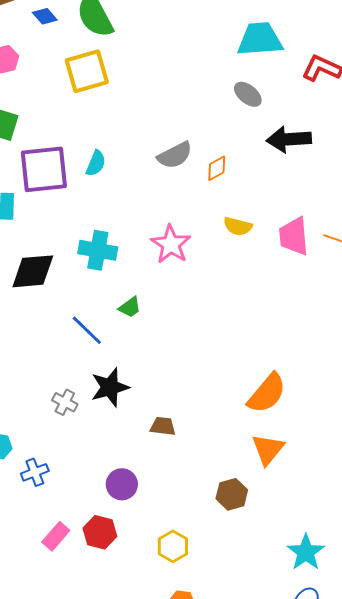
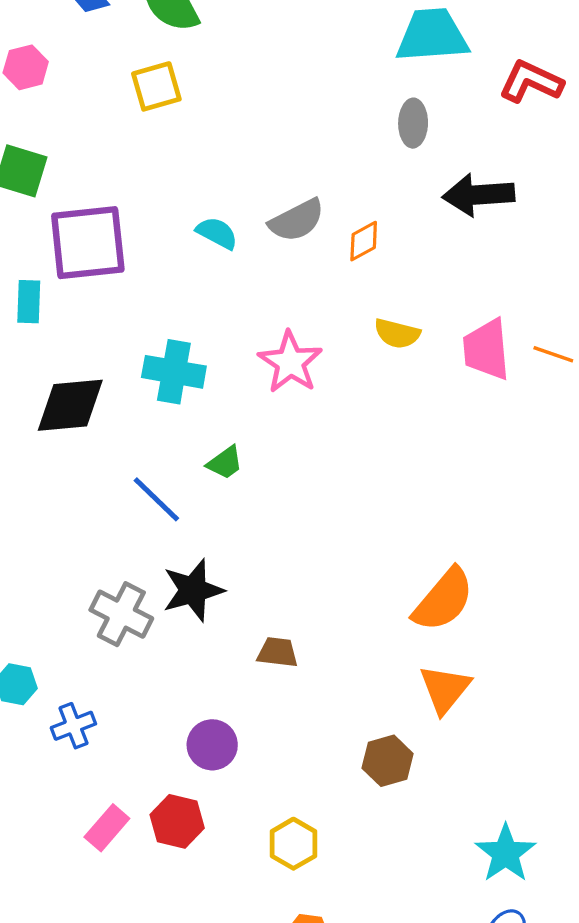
yellow square: (87, 71) -> (156, 86), size x0.7
gray ellipse: (248, 94) -> (413, 123), turned 52
cyan semicircle: (96, 163) -> (217, 233), moved, turned -84
gray cross: (65, 402) -> (121, 614), size x1.5

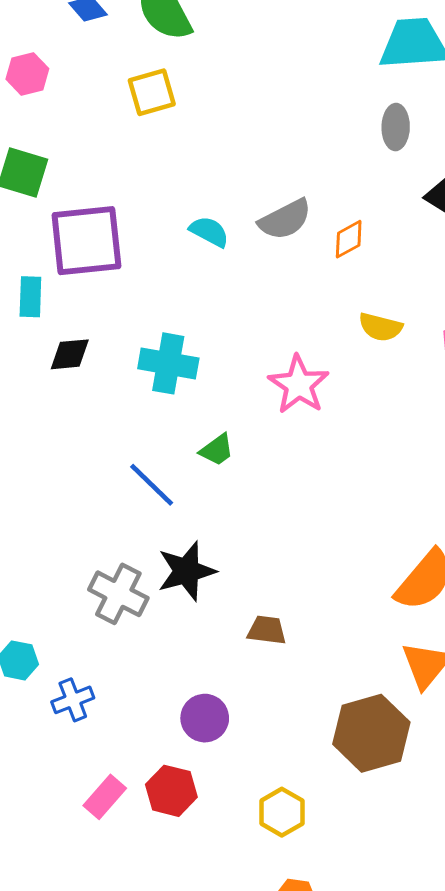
pink star: (290, 362) -> (299, 385), moved
black diamond: (70, 405) -> (70, 354), moved, size x0.6
brown hexagon: (388, 761) -> (371, 733), size x1.6

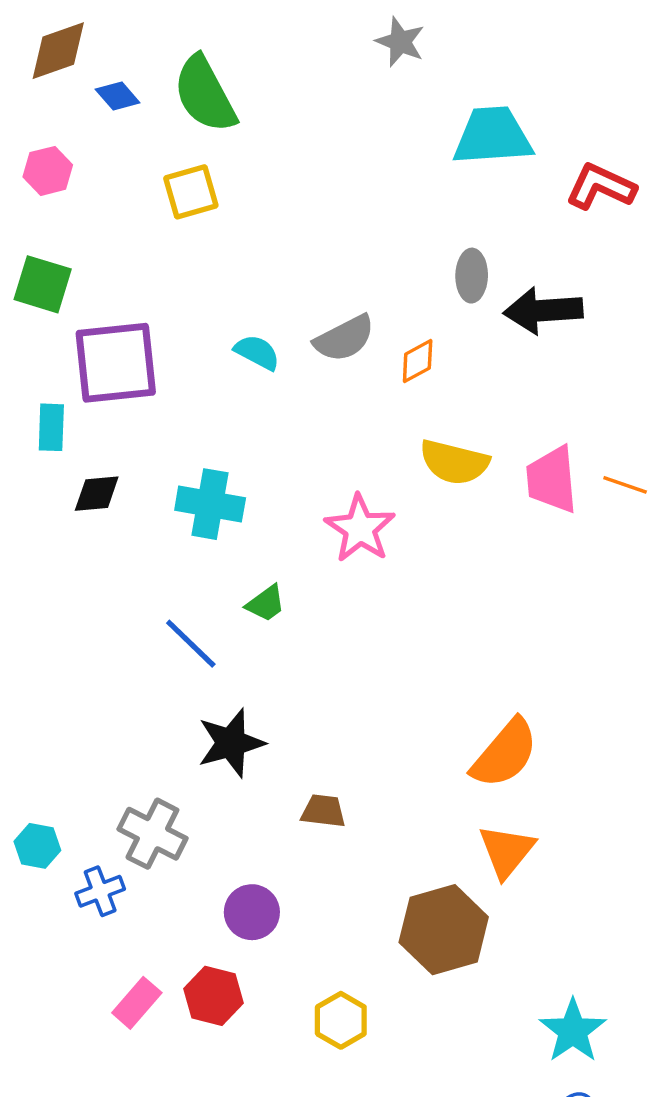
gray ellipse: (396, 127) -> (472, 276), moved
yellow semicircle: (380, 327) -> (454, 462), size x1.4
gray cross: (118, 594) -> (152, 834), moved

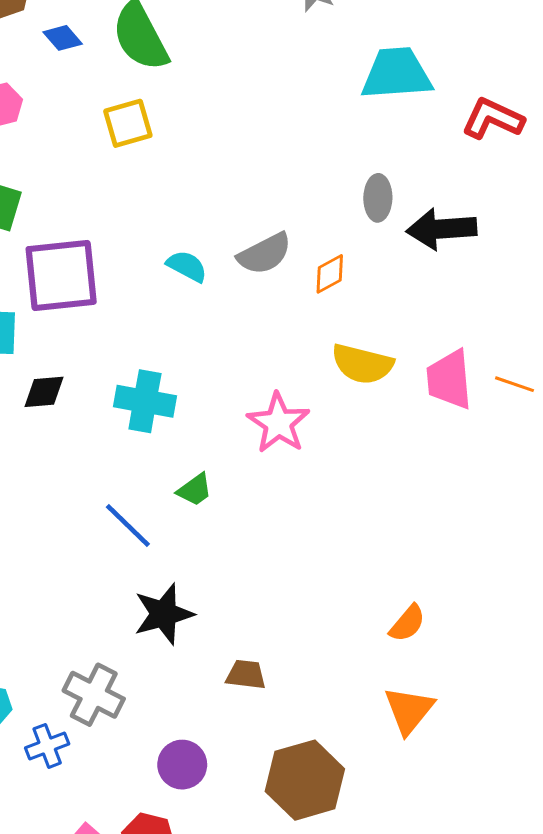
orange semicircle: (505, 753) -> (407, 623), size x0.6
brown hexagon: (444, 930) -> (305, 780), moved

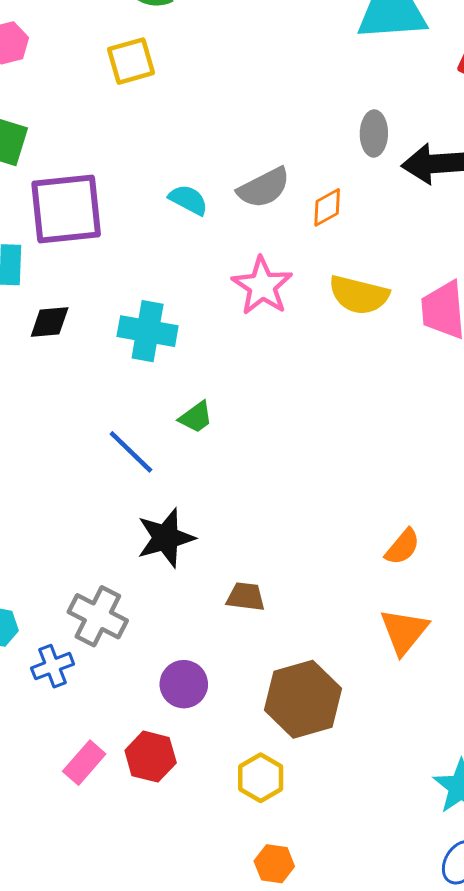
pink star: (279, 423) -> (262, 286), moved

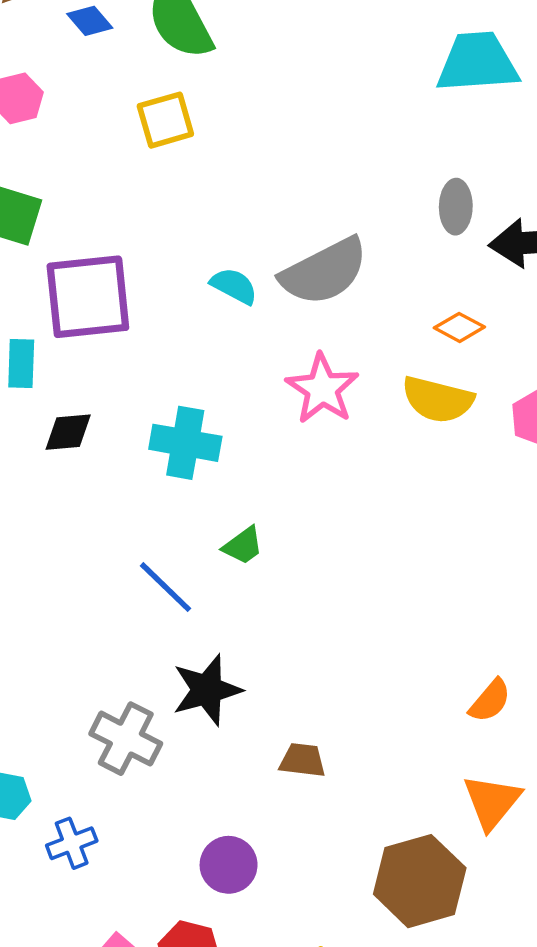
gray semicircle: (264, 188) -> (324, 272), size x1.4
orange diamond: (327, 207) -> (459, 327), moved, turned 57
gray cross: (98, 616) -> (126, 739), moved
brown hexagon: (303, 699) -> (420, 881), moved

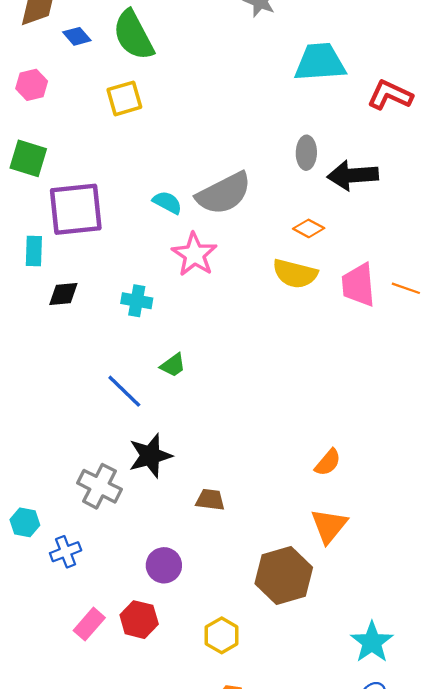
pink star: (322, 389) -> (194, 254), moved
cyan cross: (185, 443) -> (137, 301), size x0.7

